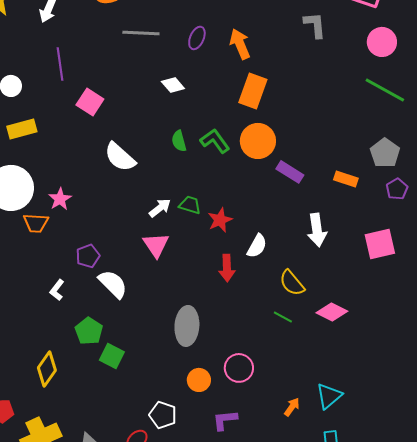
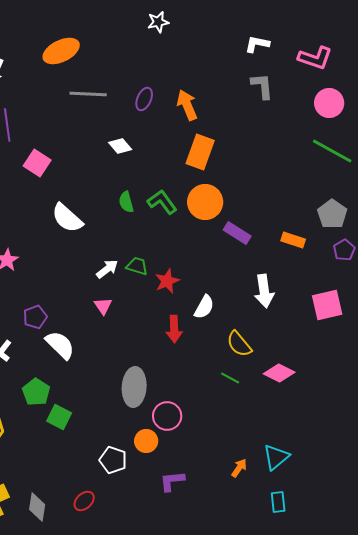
pink triangle: (156, 245) -> (103, 306), size x0.7
pink circle: (239, 368) -> (167, 416), moved
white pentagon: (163, 415) -> (113, 460), moved

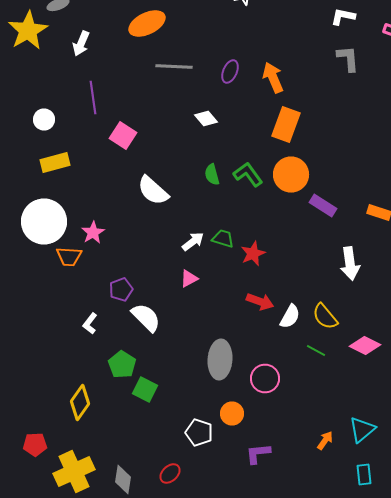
pink triangle: (103, 306) -> (189, 278), turned 36
white semicircle: (204, 307) -> (290, 316), moved
red arrow: (174, 329) -> (260, 302), turned -68
pink circle: (167, 416) -> (265, 378), moved

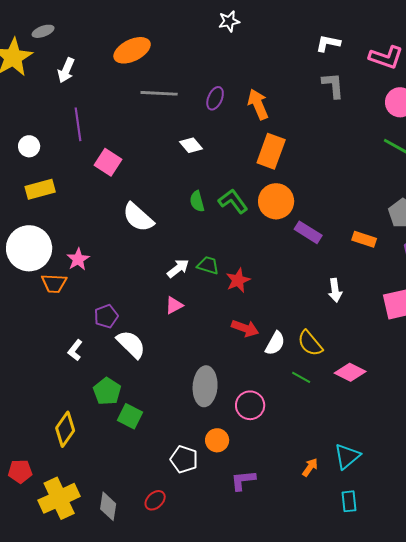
white arrow: (350, 264) -> (335, 290), size x0.7

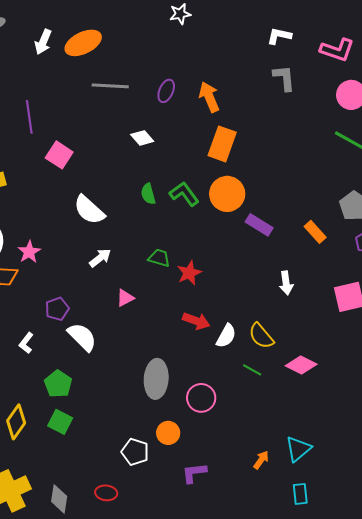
white arrow: (66, 70) -> (43, 42), moved
orange rectangle: (364, 239) -> (315, 232), turned 30
white arrow: (178, 268) -> (100, 258), moved
green square: (130, 416) -> (60, 422), moved
red ellipse: (155, 500) -> (106, 493), turned 50

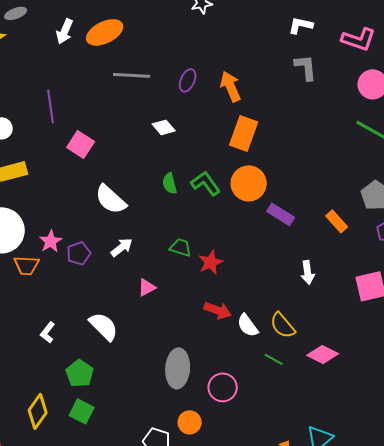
purple pentagon: (57, 309) -> (79, 253), moved
white semicircle: (226, 336) -> (248, 325), turned 115

